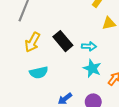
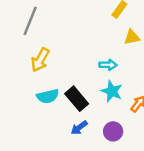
black rectangle: (63, 41) -> (77, 99), moved

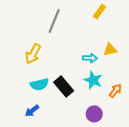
gray line: (30, 21) -> (54, 21), moved
yellow triangle: (132, 37) -> (110, 50), moved
blue arrow: (79, 128) -> (32, 111), moved

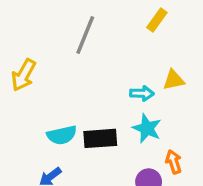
yellow arrow: (33, 54) -> (24, 75), moved
black rectangle: (64, 87) -> (100, 138), turned -54
orange arrow: (115, 91) -> (174, 162), moved, turned -56

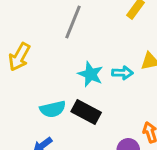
cyan star: (147, 128) -> (90, 74), moved
black rectangle: (100, 138) -> (86, 112), turned 32

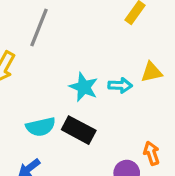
gray line: (73, 22) -> (39, 27), moved

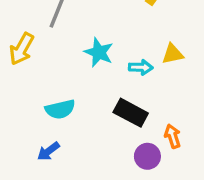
cyan star: (84, 87) -> (99, 52), moved
black rectangle: (79, 130) -> (131, 113), moved

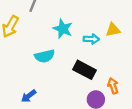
cyan semicircle: (60, 109) -> (45, 56), moved

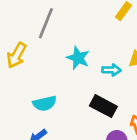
cyan semicircle: (45, 56) -> (45, 103), moved

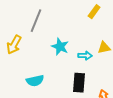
black rectangle: (103, 106) -> (79, 83), turned 66

